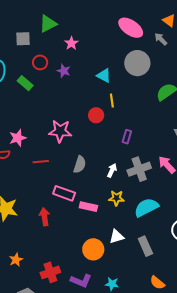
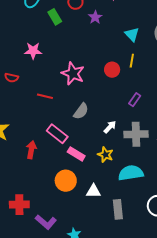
pink star: (18, 138) -> (33, 51), moved
orange circle: (93, 249) -> (66, 181), moved

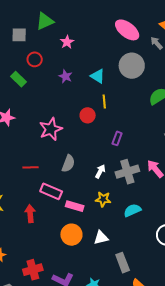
purple star: (95, 17) -> (65, 76), moved
pink star: (73, 73) -> (51, 129), turned -30
red line: (45, 96) -> (30, 167), moved
cyan semicircle: (131, 173) -> (132, 210), size x0.7
gray rectangle: (118, 209) -> (123, 263), moved

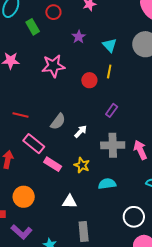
pink star: (51, 129) -> (53, 66), moved
white arrow: (100, 171) -> (81, 131), moved
orange circle: (71, 235) -> (24, 197), moved

